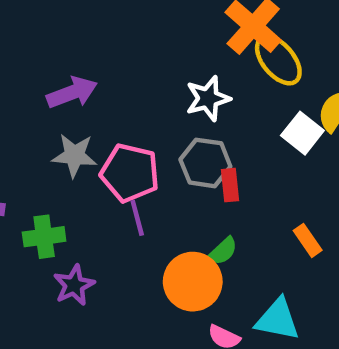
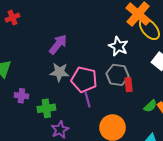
purple arrow: (72, 93) -> (58, 44), turned -30
white star: (208, 98) -> (118, 46), turned -30
green semicircle: (223, 251) -> (150, 106), moved

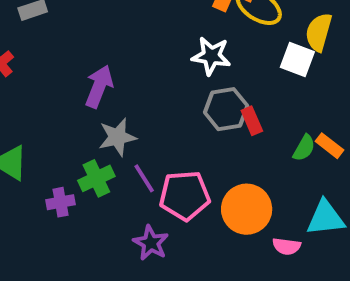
pink pentagon: (84, 80) -> (185, 196), moved
purple line: (88, 100) -> (144, 178), moved
green cross: (46, 108) -> (96, 178), moved

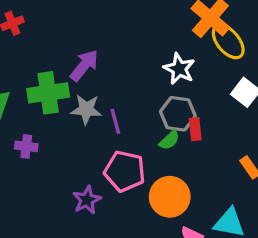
green semicircle: (304, 148) -> (169, 140), moved
green cross: (96, 178) -> (48, 93), moved, size x1.4
purple line: (144, 178) -> (115, 121), moved

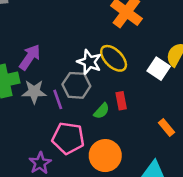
yellow ellipse: (228, 41) -> (114, 58), moved
white star: (179, 69) -> (89, 62), moved
gray hexagon: (178, 114) -> (76, 85), moved

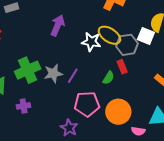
purple arrow: (30, 57) -> (58, 25), moved
gray hexagon: (76, 85) -> (127, 45), moved
purple line: (58, 99) -> (73, 76), turned 63

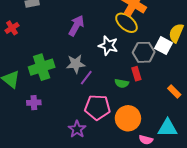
yellow ellipse: (109, 35) -> (126, 23), moved
gray star: (53, 73) -> (76, 64), moved
green semicircle: (108, 78) -> (122, 83), turned 64

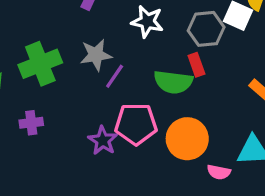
green semicircle: (122, 83) -> (173, 82), size x1.6
purple star: (77, 129) -> (103, 141), moved

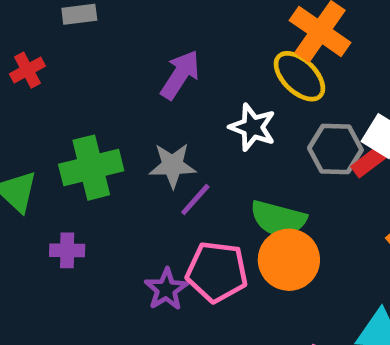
red rectangle: (196, 65) -> (368, 162), moved, turned 65
orange circle: (187, 139) -> (289, 260), moved

